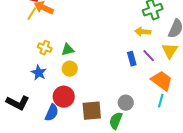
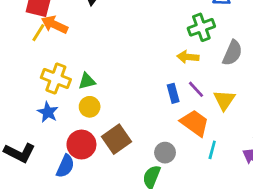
yellow cross: (45, 48) -> (56, 78), size x1.5
yellow triangle: (170, 51) -> (224, 100), moved
orange trapezoid: (162, 81) -> (195, 123), moved
brown square: (92, 111) -> (117, 139), moved, turned -30

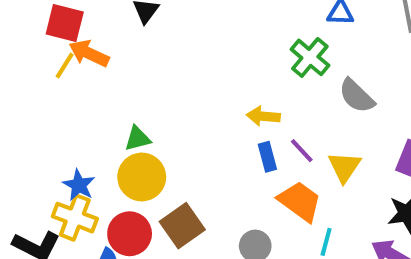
green cross: (201, 27) -> (310, 57), turned -30
gray semicircle: (232, 53) -> (357, 96), turned 110
yellow arrow: (188, 57) -> (263, 116), moved
yellow cross: (56, 78) -> (75, 218), moved
yellow circle: (90, 107) -> (142, 177), size x1.5

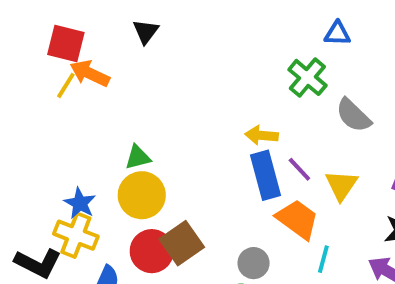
blue rectangle: (267, 157) -> (266, 175), size x1.6
red circle: (130, 234) -> (152, 251), moved

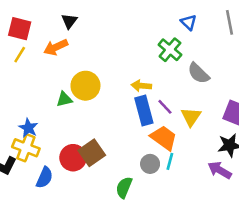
blue triangle: (337, 34) -> (189, 22), turned 42
orange arrow: (90, 73) -> (56, 47), moved, turned -50
yellow circle: (142, 195) -> (85, 86), moved
cyan line: (323, 259) -> (170, 161), moved
gray circle: (254, 263) -> (150, 164), moved

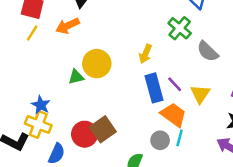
yellow arrow: (141, 86) -> (145, 54), moved, turned -72

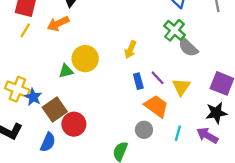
green cross: (180, 28) -> (174, 30), moved
blue rectangle: (154, 88) -> (138, 81), size x0.6
yellow cross: (38, 124) -> (17, 89), moved
brown square: (103, 129) -> (55, 109), moved
cyan line: (180, 138) -> (178, 133), moved

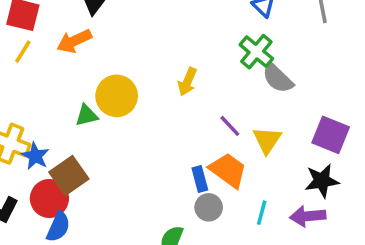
blue rectangle: (138, 81) -> (200, 179), moved
red circle: (74, 124) -> (49, 198), moved
purple arrow: (207, 135) -> (308, 216), turned -35

